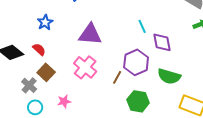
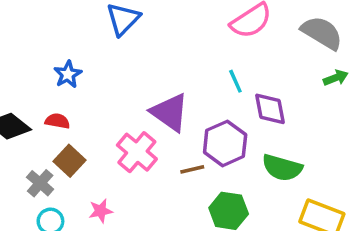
purple triangle: (90, 34) -> (170, 112), moved, turned 30
red semicircle: (39, 49) -> (57, 121), turned -32
brown line: (117, 77) -> (192, 169), turned 48

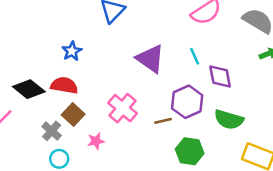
purple triangle: (170, 112) -> (150, 59), moved
red semicircle: (57, 121) -> (64, 85), size x1.5
pink star: (101, 211) -> (96, 141), moved

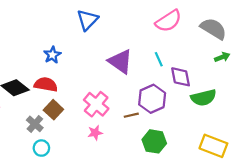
green semicircle: (229, 120) -> (204, 98), moved, turned -30
pink star: (96, 141) -> (95, 133), moved

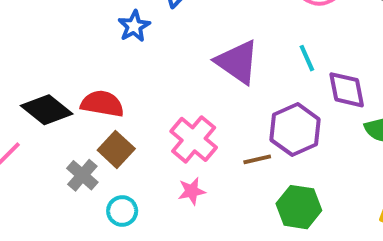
blue star: (52, 55) -> (134, 26), moved
cyan circle: (41, 148) -> (122, 211), moved

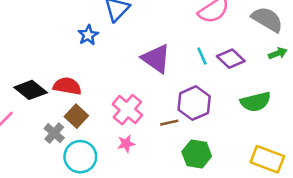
purple diamond: (347, 90) -> (231, 59), moved, turned -36
cyan circle: (122, 211) -> (80, 157), size x1.6

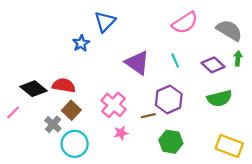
green arrow: (278, 53) -> (238, 58), turned -64
purple diamond: (231, 59) -> (213, 65), moved
pink star: (126, 144) -> (121, 133), moved

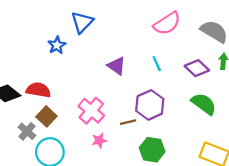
purple triangle: (137, 63) -> (117, 66), size x0.7
green semicircle: (220, 98) -> (204, 104), turned -130

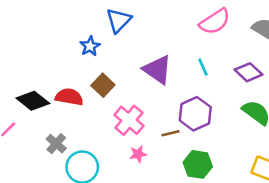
purple triangle: (117, 66) -> (158, 70), size x1.4
brown square: (46, 116) -> (103, 85), moved

